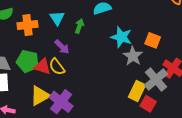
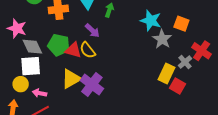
gray cross: (156, 79) -> (185, 62), size x0.6

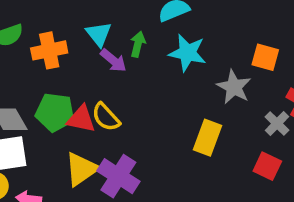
cyan star: (151, 21) -> (188, 53), moved
purple arrow: (92, 31) -> (113, 60), moved
yellow rectangle: (166, 73) -> (207, 138), moved

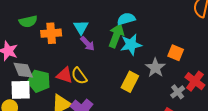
green arrow: (138, 44) -> (116, 36), moved, size x1.6
cyan star: (188, 53) -> (131, 45), turned -30
green pentagon: (55, 112) -> (39, 81), moved
yellow rectangle: (207, 138) -> (130, 82), moved

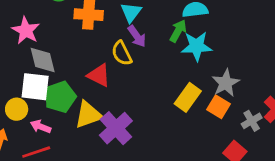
green arrow: (116, 36) -> (178, 31), size x0.7
orange square: (176, 53) -> (219, 107), moved
yellow semicircle: (79, 76) -> (122, 53), moved
green pentagon: (39, 81) -> (60, 97), moved, turned 30

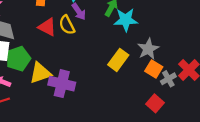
red triangle: (99, 75) -> (47, 27), moved
orange square: (219, 107) -> (154, 69), moved
purple cross: (116, 128) -> (62, 84), turned -35

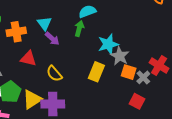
cyan star: (126, 20) -> (108, 44), moved
yellow semicircle: (67, 25) -> (54, 74), moved

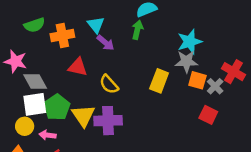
cyan star: (108, 44) -> (190, 42), moved
gray star: (120, 56) -> (186, 61), turned -30
yellow triangle: (32, 99) -> (83, 116), turned -30

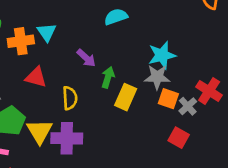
cyan triangle: (96, 25) -> (47, 32), moved
green arrow: (137, 30) -> (108, 77), moved
purple arrow: (106, 43) -> (86, 58), moved
yellow semicircle: (109, 84) -> (70, 98), turned -144

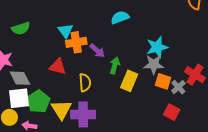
orange cross: (21, 41) -> (76, 42), moved

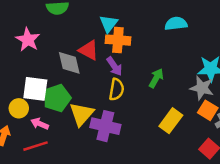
purple arrow: (97, 51) -> (114, 66), moved
red triangle: (58, 67) -> (89, 50), moved
gray diamond: (20, 78) -> (69, 63), moved
yellow rectangle: (129, 81) -> (171, 121), moved

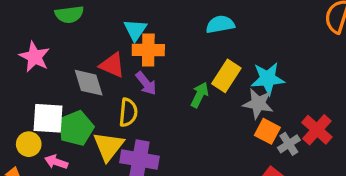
yellow semicircle: (117, 89) -> (128, 112), moved
yellow rectangle: (171, 121) -> (226, 76), moved

